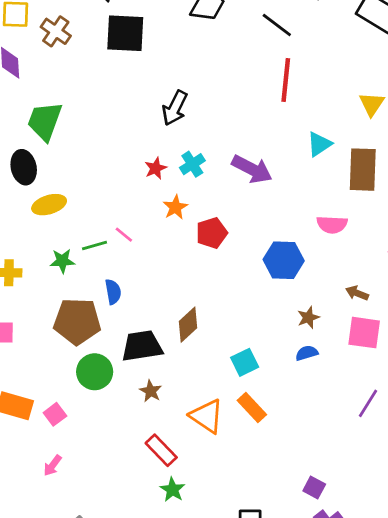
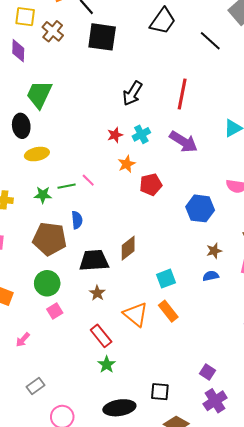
red line: (286, 80) -> (182, 94), moved
green circle: (95, 372) -> (47, 283), moved
pink square: (55, 414) -> (55, 311), moved

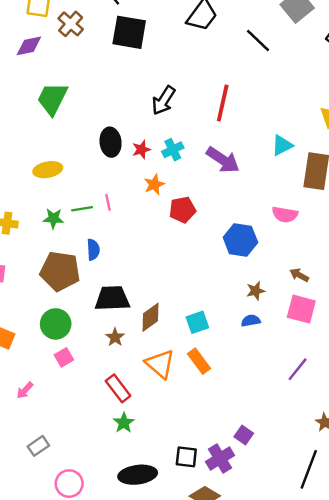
purple diamond: (18, 51) -> (29, 46), turned 75
black ellipse: (21, 126) -> (111, 142), moved
pink line: (88, 180) -> (108, 202), turned 32
brown diamond: (128, 248) -> (151, 317), moved
purple cross: (215, 401) -> (220, 458), moved

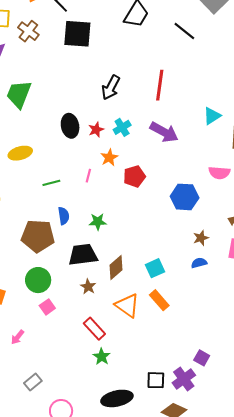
pink line: (108, 202) -> (88, 176), moved, turned 32
green star: (53, 218) -> (98, 222), moved

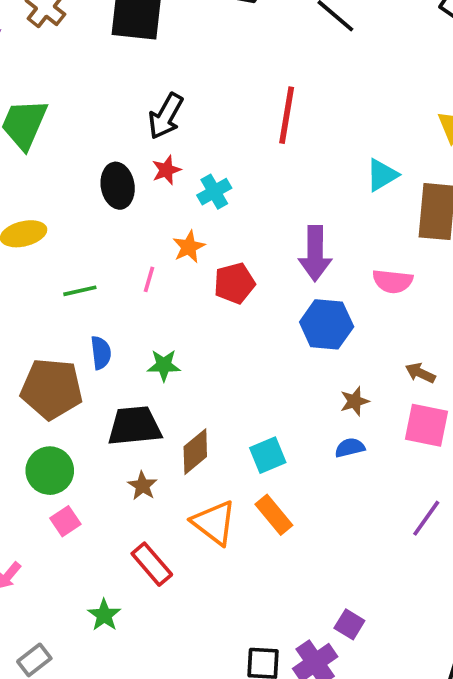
black arrow: (111, 88) -> (166, 116), moved
red star: (96, 130) -> (166, 170), moved
purple arrow: (164, 132) -> (315, 253), moved, turned 60
green star: (102, 357) -> (104, 615), moved

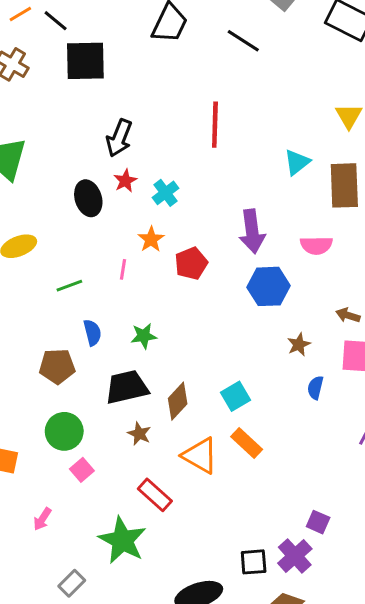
brown pentagon: (52, 389) -> (57, 366), size x0.7
blue semicircle: (350, 448) -> (315, 388), moved, turned -55
green star: (104, 615) -> (122, 540), size x1.8

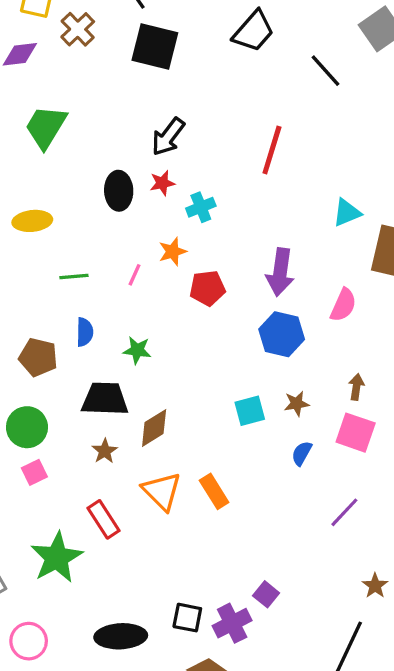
pink semicircle: (316, 245) -> (343, 305), turned -80
brown arrow: (348, 315) -> (356, 387), turned 65
cyan square: (236, 396) -> (250, 411), moved

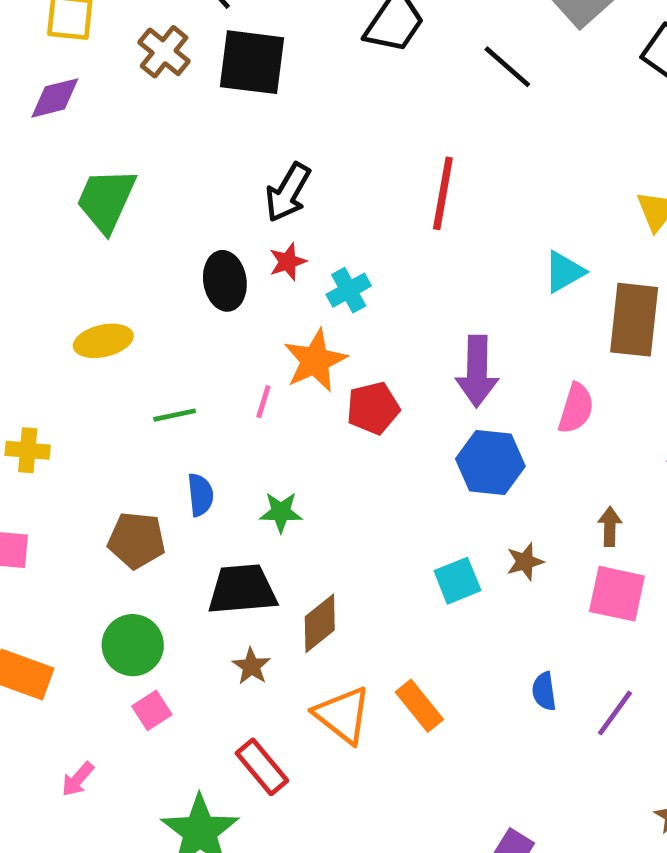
brown cross: (78, 29) -> (164, 52), moved
orange star: (173, 252) -> (315, 361), size x1.5
blue semicircle: (302, 453) -> (544, 691), moved, turned -30

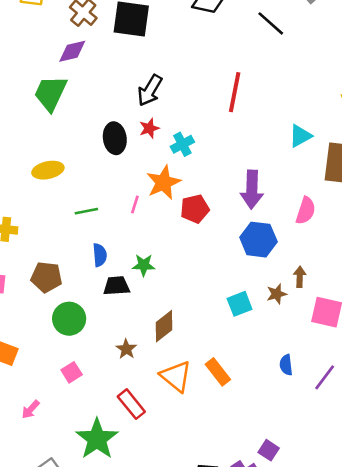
purple diamond: (55, 98) -> (72, 51), moved
brown arrow: (610, 527) -> (300, 277), moved
brown pentagon: (137, 540) -> (46, 277), moved
black trapezoid: (242, 589) -> (116, 286), moved, size x0.7
green circle: (133, 645) -> (69, 319), moved

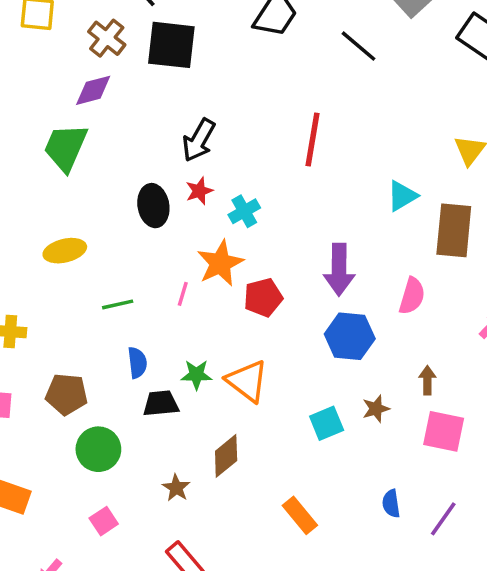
brown arrow: (300, 277) -> (427, 380), moved
orange triangle: (176, 376) -> (247, 381), moved

